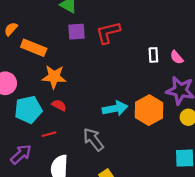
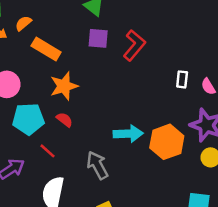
red L-shape: (108, 33) -> (134, 45), turned 135
orange star: (54, 77) -> (64, 86), turned -30
red line: (49, 134) -> (47, 151), turned 48

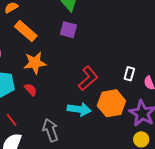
red L-shape: (134, 45) -> (88, 78), moved
orange hexagon: (167, 142) -> (111, 103), moved
red line: (47, 151) -> (12, 120), moved

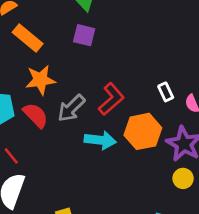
white rectangle: (129, 74) -> (166, 92), turned -40
red semicircle: (31, 90) -> (36, 115), size x1.5
gray arrow: (51, 130) -> (71, 108), moved, turned -115

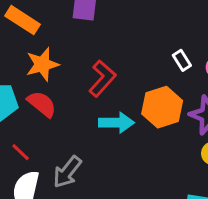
red L-shape: (111, 99) -> (102, 78), moved
gray arrow: (71, 108) -> (67, 172), moved

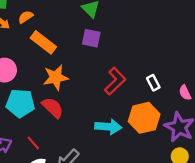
white rectangle: (182, 60) -> (153, 83), moved
red L-shape: (102, 78) -> (115, 81), moved

